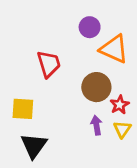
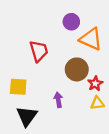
purple arrow: (96, 125) -> (58, 100), moved
yellow triangle: (122, 129) -> (97, 103), turned 48

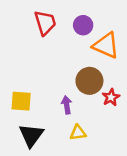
red trapezoid: (39, 51) -> (45, 23), moved
purple arrow: (58, 100) -> (67, 105), moved
yellow triangle: (97, 103) -> (78, 133), moved

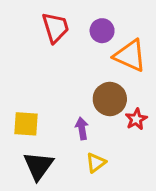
yellow triangle: (78, 133) -> (96, 163), turned -30

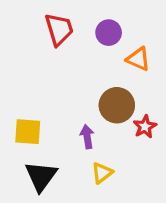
orange triangle: (130, 56) -> (138, 59), size x0.7

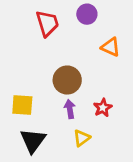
purple circle: (109, 33) -> (87, 14), moved
brown circle: (117, 105) -> (67, 80), moved
red star: (145, 127) -> (103, 108), moved

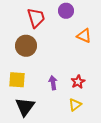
brown circle: (67, 80) -> (26, 46), moved
yellow triangle: (82, 138) -> (75, 105), moved

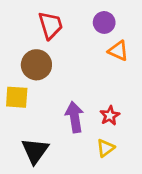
purple circle: (66, 11) -> (104, 22), moved
yellow square: (17, 80) -> (17, 97), moved
purple arrow: (53, 83) -> (75, 117), size x1.5

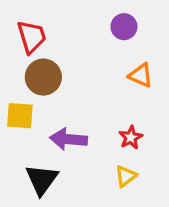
red trapezoid: (51, 25) -> (32, 37), moved
orange triangle: (118, 51) -> (141, 75), moved
purple arrow: (75, 117) -> (69, 139), moved, turned -76

